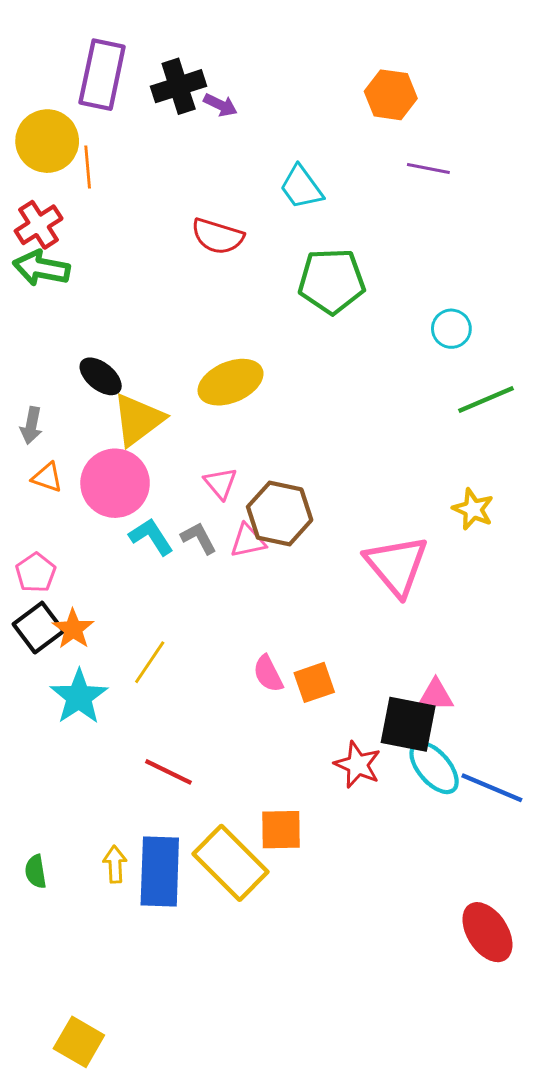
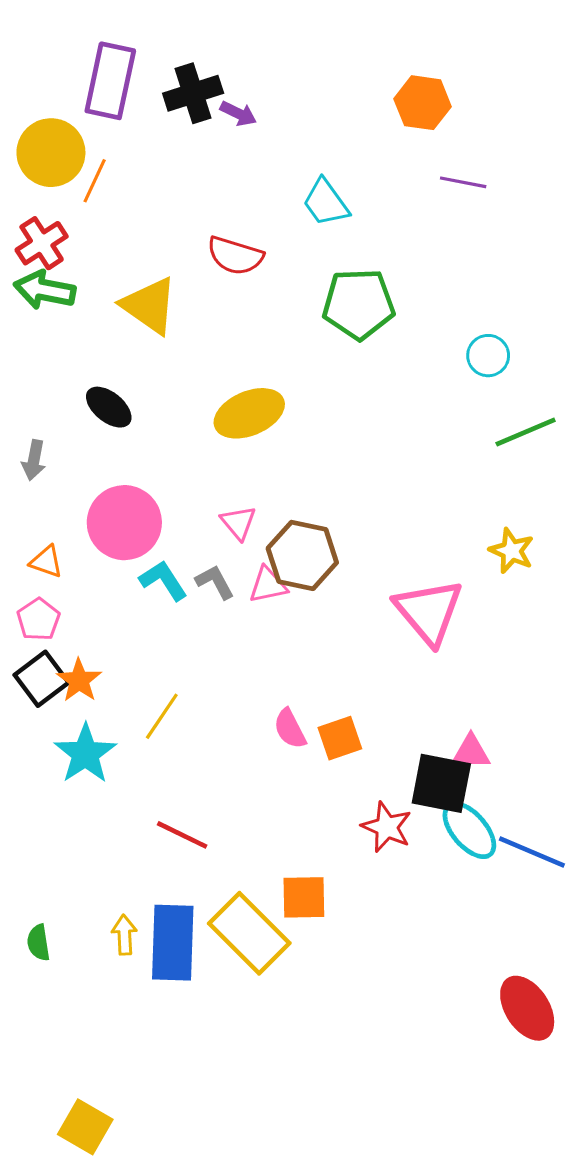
orange line: (88, 167) -> (95, 181), turned 30
yellow triangle: (138, 420) -> (149, 306), moved, turned -48
orange triangle: (47, 477) -> (46, 562), moved

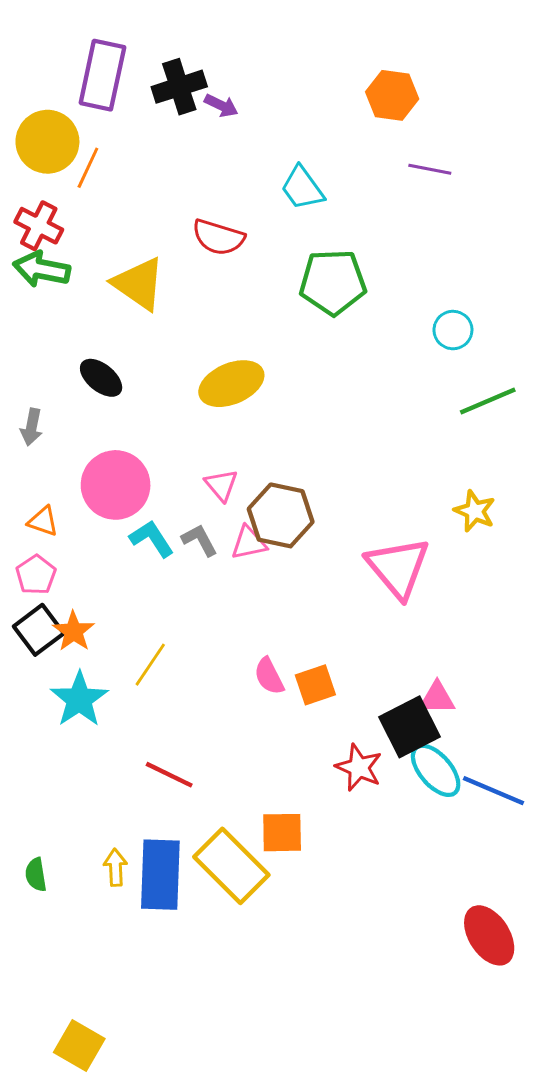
red cross: (42, 243) -> (39, 226), turned -30
black square: (441, 783) -> (410, 727), turned -38

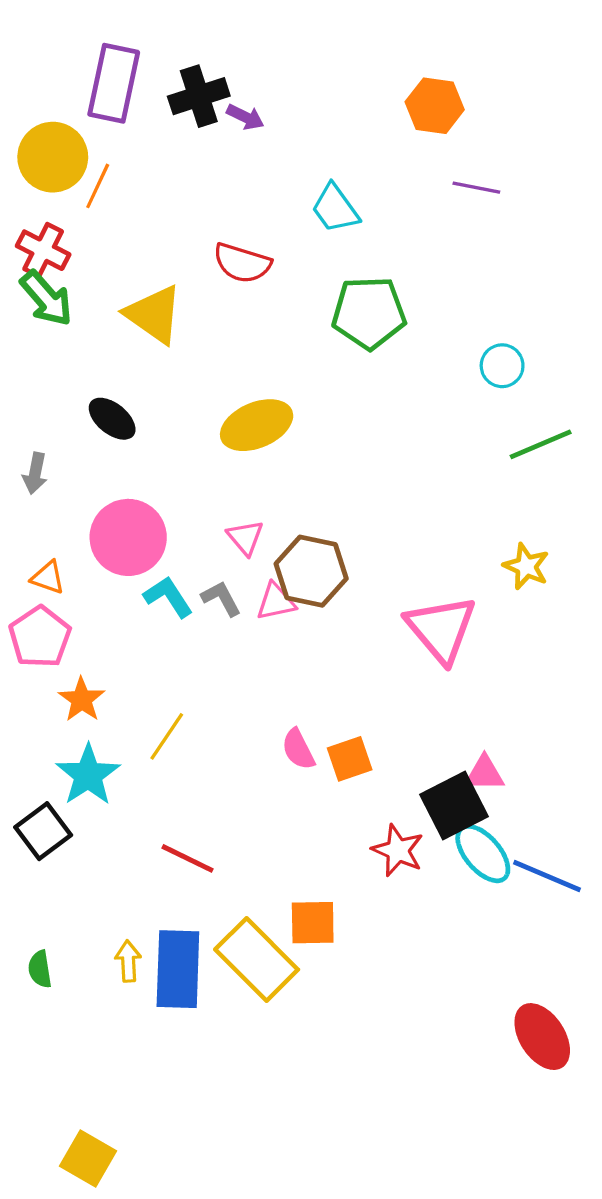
green arrow: (42, 269) -> (46, 298), turned -142
pink pentagon: (36, 575) -> (40, 637), size x1.4
black square: (39, 630) -> (43, 831), moved

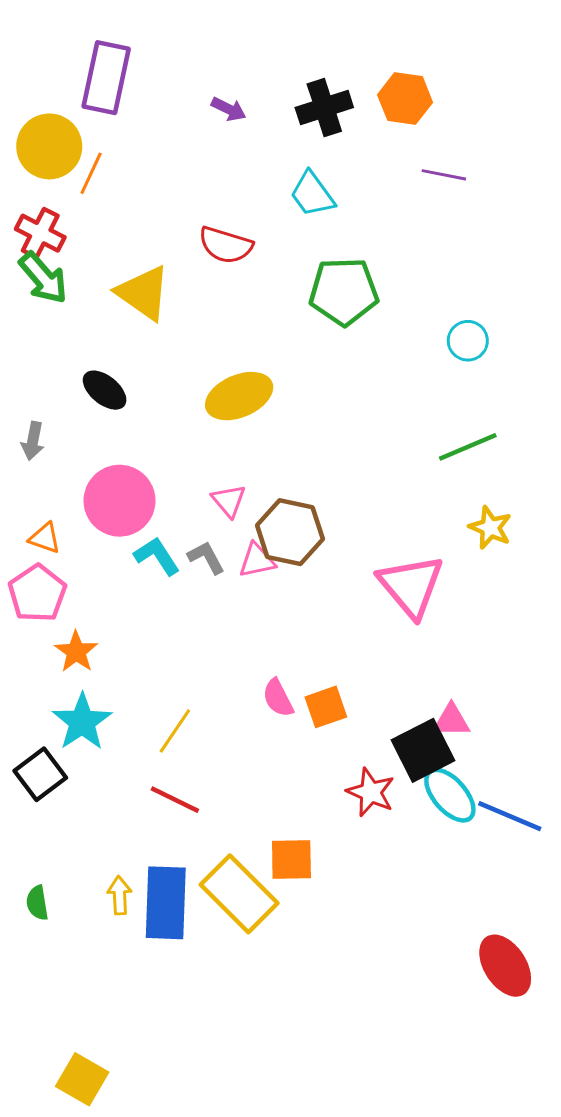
black cross: (199, 96) -> (324, 108), moved
green line: (541, 444) -> (468, 447), moved
yellow line: (167, 736) -> (175, 731), moved

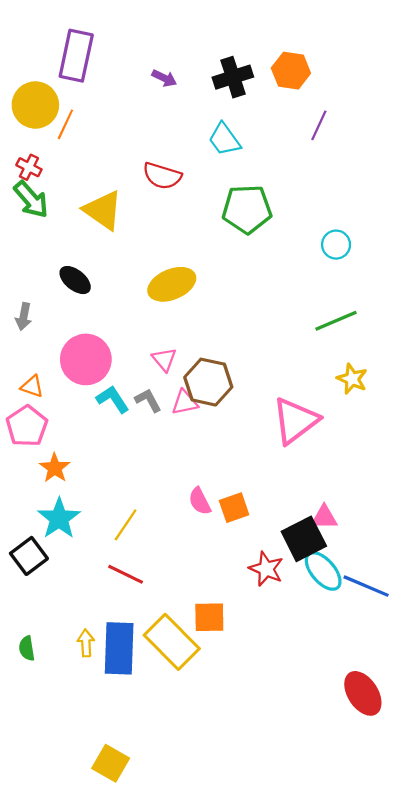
purple line: (444, 175) -> (319, 125), turned -76
red cross: (40, 233) -> (29, 167), size x0.7
pink triangle: (411, 586) -> (295, 421), turned 33
yellow square: (82, 1079) -> (111, 763), moved

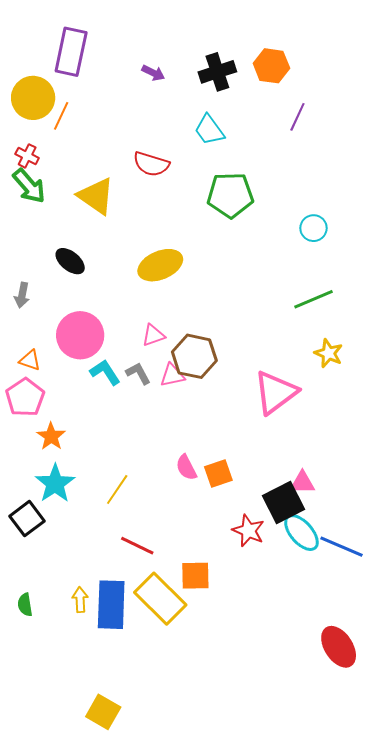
pink triangle: (164, 359) -> (153, 335), turned 50
red line: (126, 574) -> (137, 546), moved

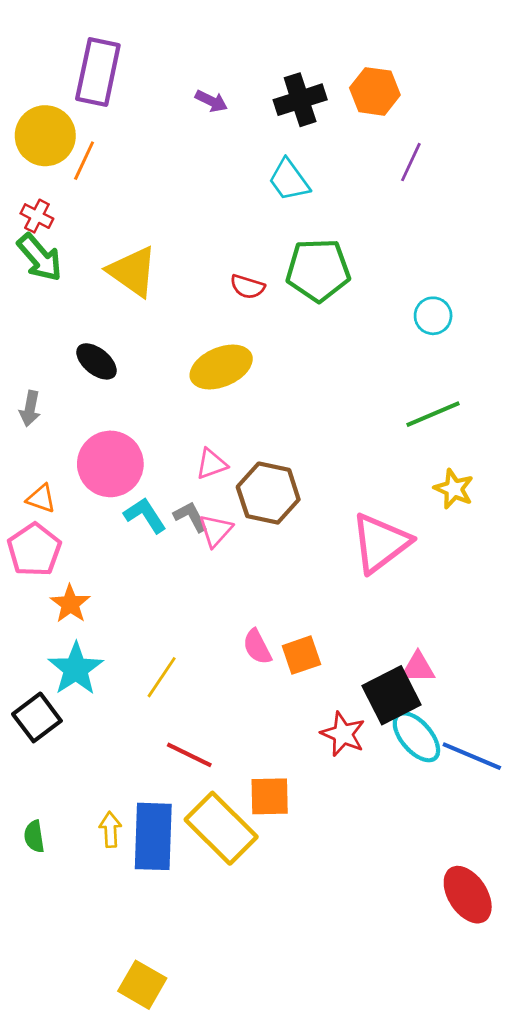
red semicircle: (151, 164) -> (247, 287), moved, size x0.7
pink triangle: (172, 375) -> (216, 530), moved, turned -36

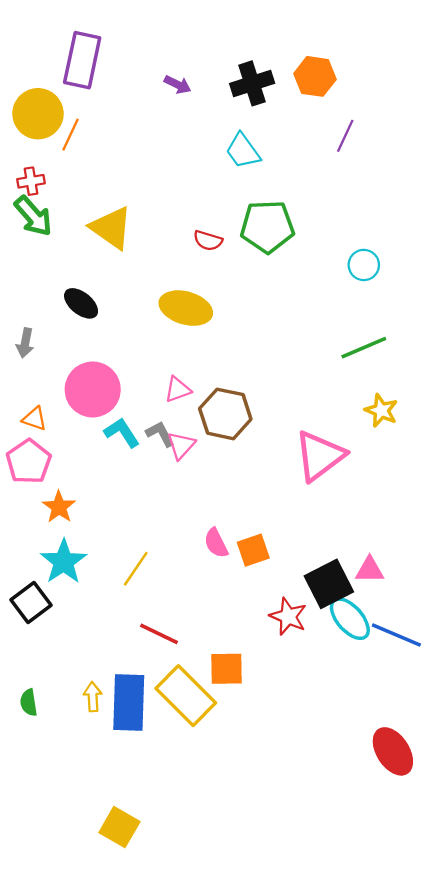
red cross: (37, 216) -> (31, 181), turned -36
yellow ellipse: (221, 367) -> (186, 308), turned 39
pink triangle: (418, 668) -> (370, 570), moved

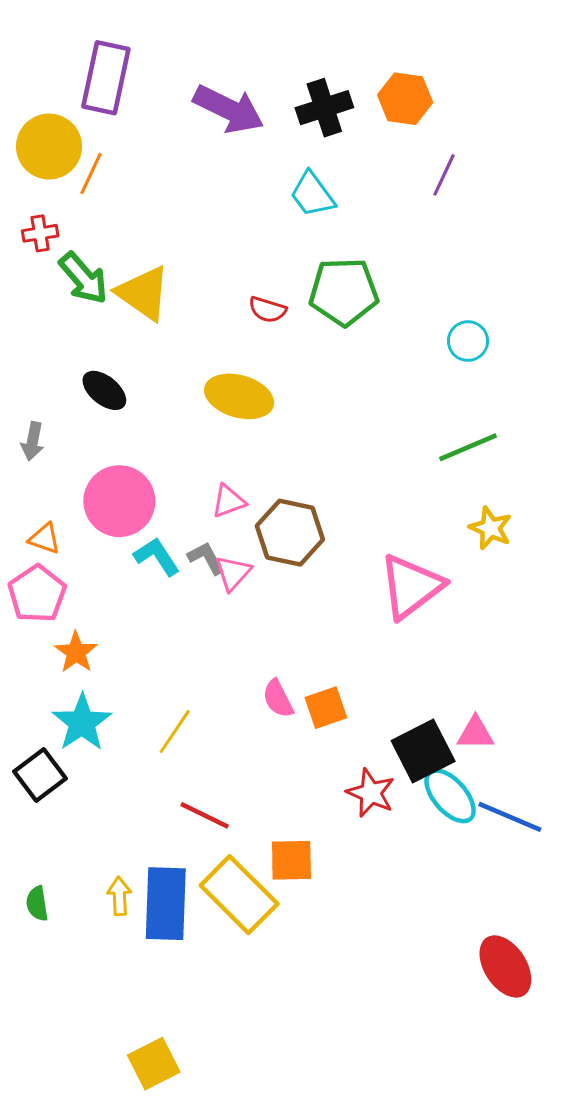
purple arrow: (178, 85) -> (229, 109), size x2.0
green arrow: (33, 216) -> (83, 278), moved
yellow square: (119, 827) -> (154, 1064), turned 33

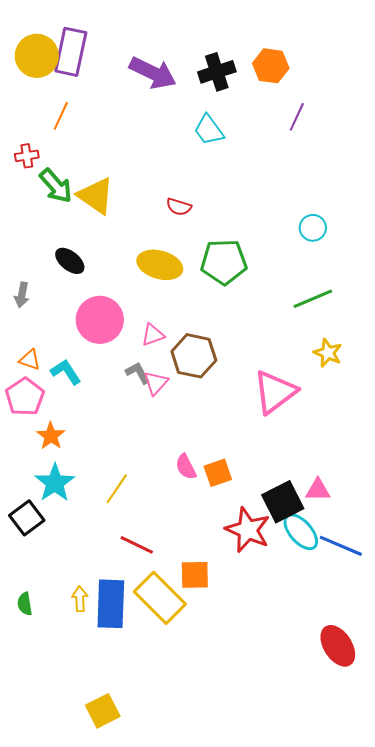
yellow circle: (49, 147) -> (37, 56), moved
green pentagon: (344, 292) -> (224, 262), moved
pink circle: (119, 501) -> (100, 320), moved
cyan L-shape: (157, 557) -> (66, 372), moved
red star: (371, 793) -> (248, 530), size x1.4

